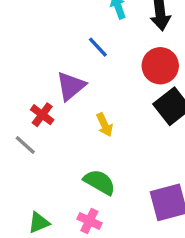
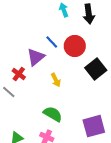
blue line: (98, 47) -> (52, 42), moved
red circle: (160, 66) -> (75, 46), moved

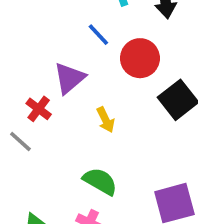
blue line: (52, 42) -> (98, 35), moved

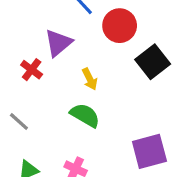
gray line: (20, 141) -> (19, 121), moved
green semicircle: (100, 181) -> (85, 115), moved

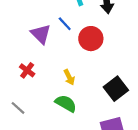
purple triangle: (58, 43) -> (41, 34), moved, turned -35
black square: (153, 62) -> (116, 89), moved

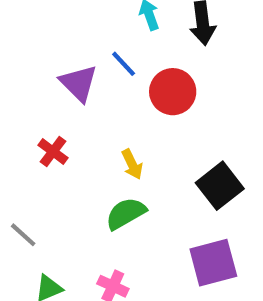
green semicircle: (66, 103) -> (126, 213), turned -60
gray line: (18, 108) -> (23, 235), moved

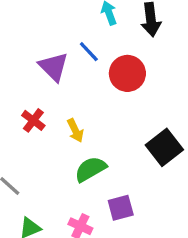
yellow arrow: (132, 164) -> (75, 131), moved
purple square: (213, 263) -> (121, 208), moved, size x0.7

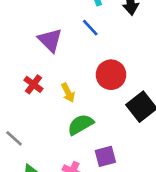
blue line: (89, 52) -> (90, 28), moved
red circle: (127, 73) -> (111, 75), moved

